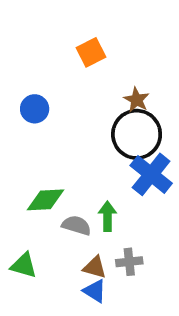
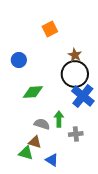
green diamond: (46, 200) -> (33, 92), moved
gray cross: (129, 262) -> (76, 134), moved
green triangle: (24, 265) -> (26, 153), moved
brown triangle: (95, 267) -> (35, 142), moved

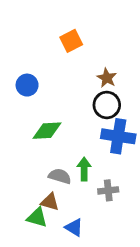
black circle: (75, 74) -> (107, 105), size x0.7
blue cross: (83, 96) -> (118, 136), turned -30

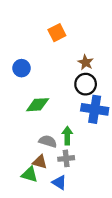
gray cross: (108, 190) -> (66, 158), moved

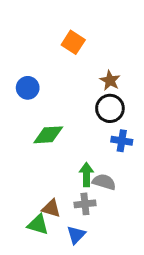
orange square: (57, 33) -> (73, 42), turned -30
blue cross: (95, 109) -> (122, 141), size x0.6
gray semicircle: (48, 141) -> (104, 182), moved
blue triangle: (59, 182) -> (76, 235), turned 42

